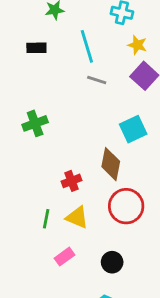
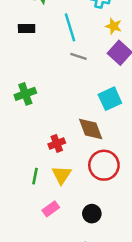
brown diamond: (111, 164) -> (91, 129), turned -32
yellow triangle: (77, 217) -> (62, 175), turned 40

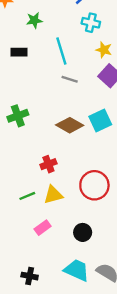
brown diamond: (91, 129) -> (70, 125), moved, turned -40
yellow triangle: (62, 175) -> (53, 195), turned 42
green line: (35, 176) -> (27, 196), turned 56

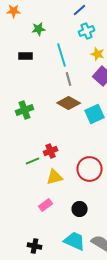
cyan cross: (91, 23) -> (87, 31), turned -35
gray line: (70, 79) -> (69, 79), turned 56
brown diamond: (70, 125) -> (69, 103), moved
green line: (27, 196) -> (33, 161), moved

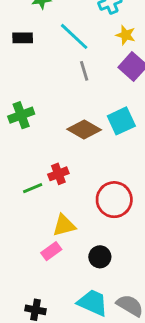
cyan line: (62, 55) -> (74, 36), turned -30
brown diamond: (69, 103) -> (84, 129), moved
yellow triangle: (55, 177) -> (64, 225), moved

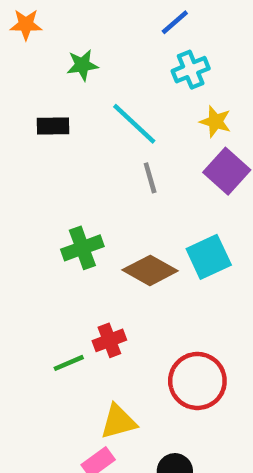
green cross: (21, 115) -> (82, 248), moved

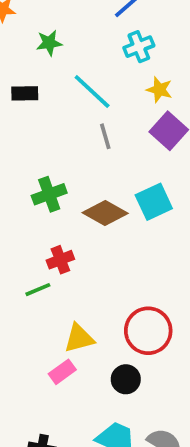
red cross: (109, 340) -> (60, 260), moved
red circle: (197, 381) -> (148, 331), moved

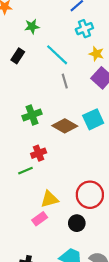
black rectangle: (25, 93) -> (18, 56), turned -56

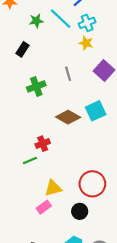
yellow star: (96, 54) -> (86, 43), moved
cyan line: (57, 55) -> (61, 19), moved
green cross: (32, 115) -> (36, 86), moved

